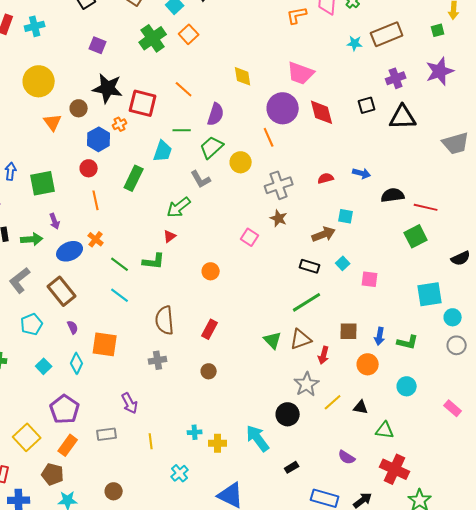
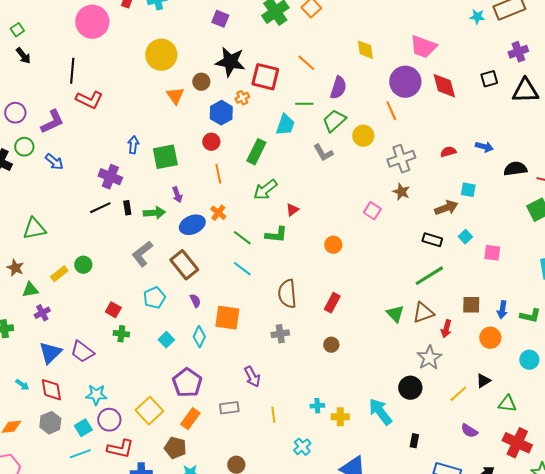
green arrow: (179, 207) -> (265, 190), moved
yellow line: (333, 402) -> (458, 394), moved
black triangle: (361, 407) -> (483, 381), turned -42
black rectangle: (292, 467) -> (414, 441), turned -48

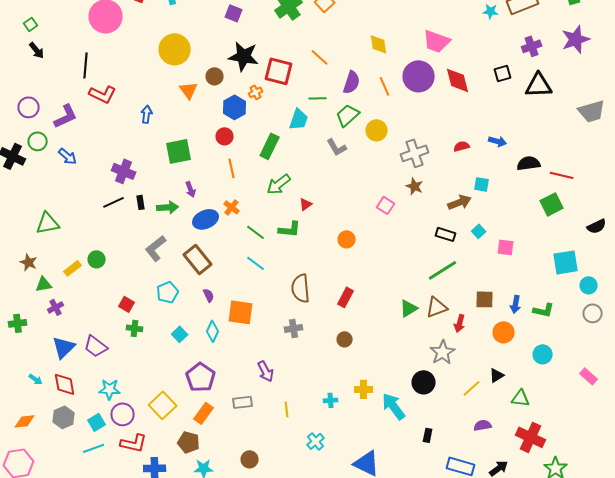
orange line: (391, 111) -> (385, 86), moved
blue arrow: (133, 145) -> (147, 114), moved
green triangle: (395, 314) -> (409, 308), turned 42
yellow cross: (340, 417) -> (364, 389), moved
purple semicircle: (469, 431) -> (483, 425), turned 138

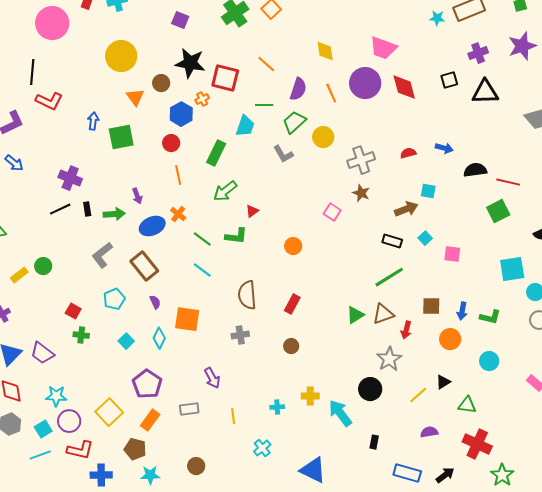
green square: (179, 151) -> (121, 137), moved

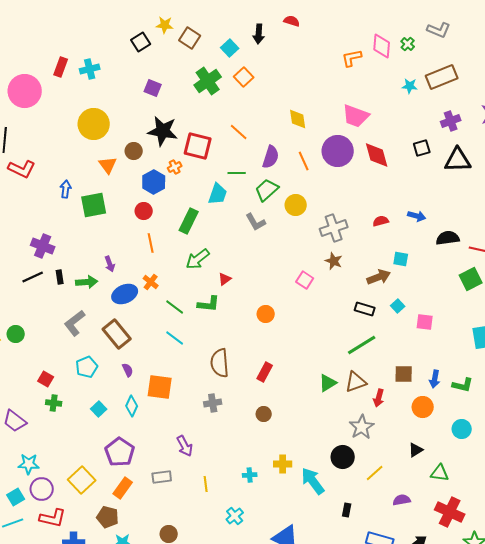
yellow line: (418, 395) -> (375, 473), moved

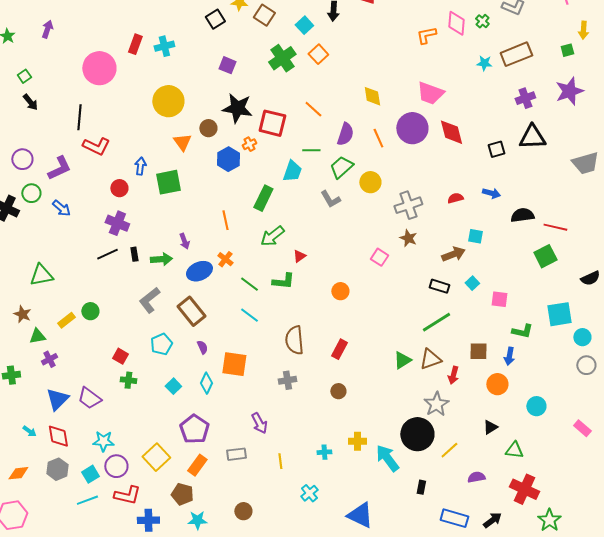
black square: (422, 148) -> (496, 149), moved
red circle: (144, 211) -> (119, 188), moved
green L-shape: (463, 385) -> (522, 331), moved
black circle: (343, 457) -> (417, 434), size x1.4

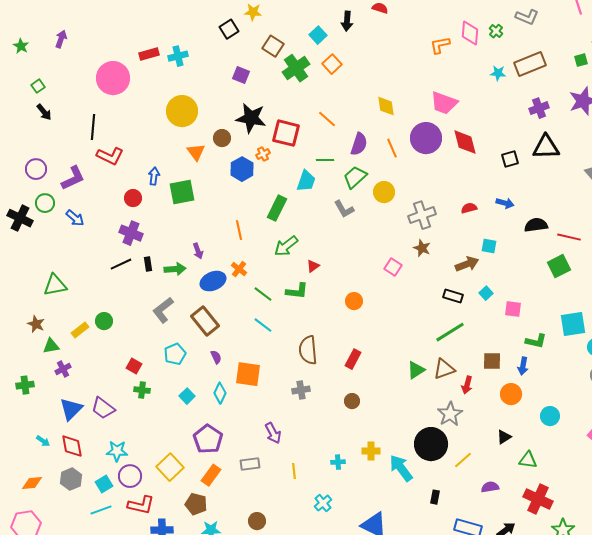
brown square: (264, 15) -> (273, 46), moved
red rectangle: (135, 44) -> (149, 54), turned 54

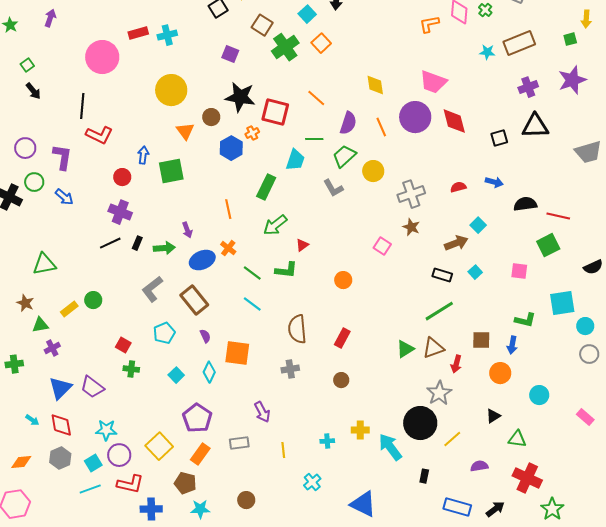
purple L-shape: (73, 178) -> (62, 157), turned -56
cyan square: (489, 246) -> (478, 225), turned 35
black rectangle: (148, 264) -> (137, 243), turned 32
pink square: (513, 309) -> (519, 271), moved

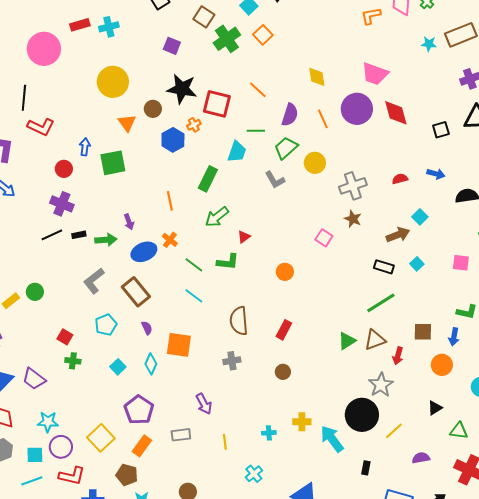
black rectangle: (137, 243) -> (79, 235), turned 56
cyan square: (93, 463) -> (35, 455), turned 30

